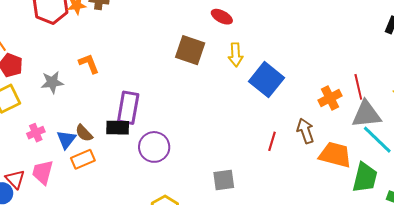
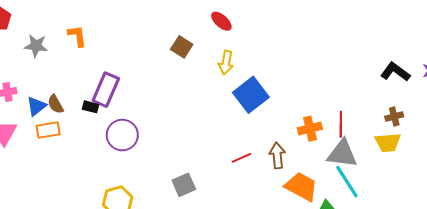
brown square: (190, 50) -> (182, 47), size x0.7
black rectangle: (118, 128) -> (90, 107), size x0.7
red line: (272, 141) -> (241, 158), turned 36
gray square: (224, 180) -> (184, 185), turned -30

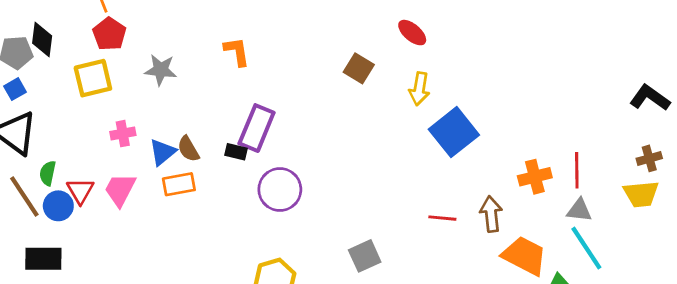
orange L-shape: (77, 36) -> (237, 52), moved
gray triangle: (342, 154) -> (579, 210), size x0.6
red line: (241, 158) -> (442, 218), turned 30

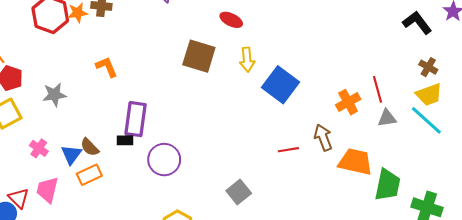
brown square: (359, 68) -> (199, 56), size x1.5
black L-shape: (650, 98) -> (417, 23), turned 32
pink cross: (123, 134) -> (39, 148), turned -30
brown cross: (649, 158) -> (428, 67), turned -30
cyan line: (586, 248) -> (426, 120), moved

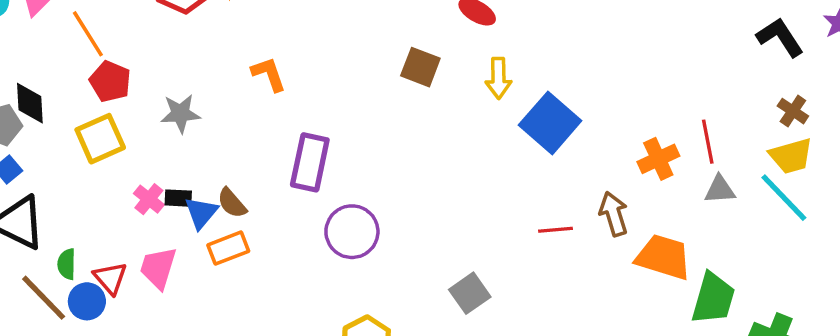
brown square: (199, 56) -> (420, 67), size x0.7
black rectangle: (125, 140) -> (178, 198), moved

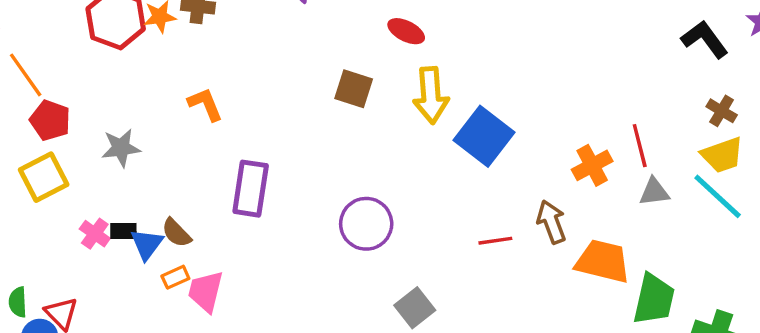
yellow arrow: (498, 78) -> (431, 95), size x1.4
purple circle: (352, 232) -> (366, 224), moved
orange rectangle: (228, 248) -> (175, 277), size x0.7
pink trapezoid: (158, 268) -> (206, 291), moved

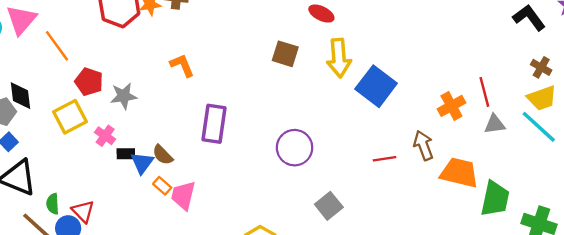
red pentagon: (50, 120) -> (89, 82), moved
pink cross: (95, 234) -> (105, 136), moved
orange rectangle: (175, 277) -> (162, 186), turned 66

